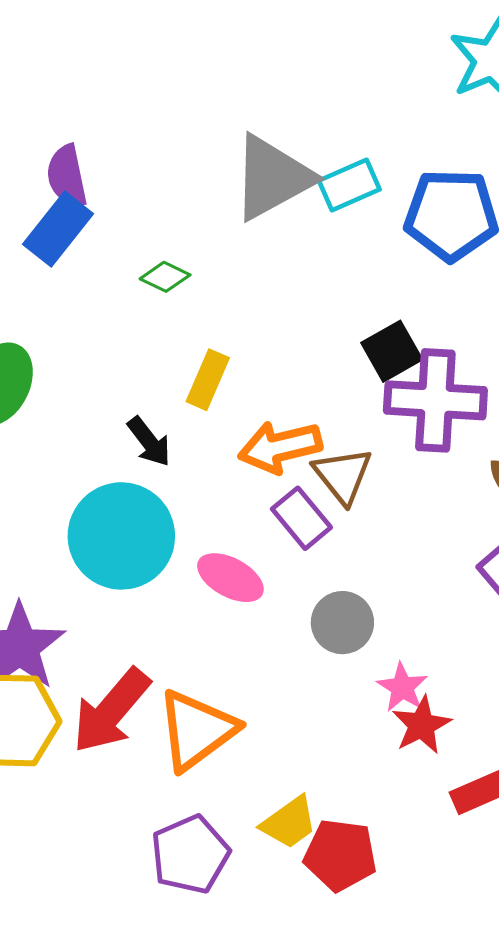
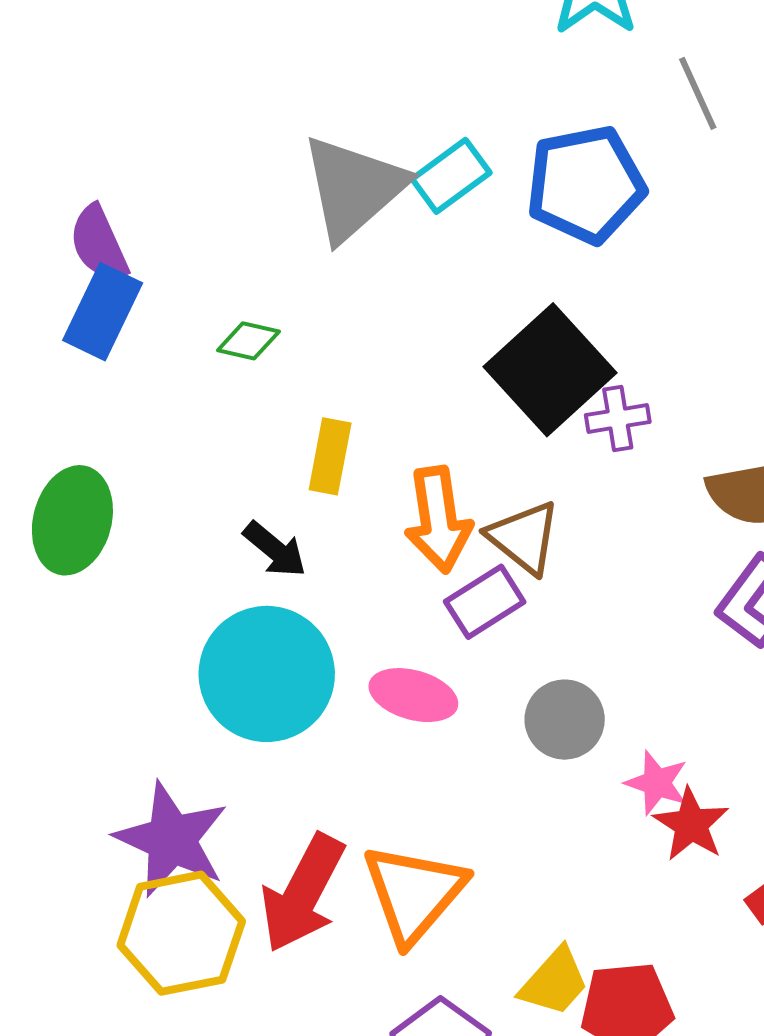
black square: (392, 351) -> (550, 370), size x1.6
purple cross: (435, 400) -> (618, 419), size x0.5
orange arrow: (280, 447) -> (438, 520), turned -72
purple rectangle: (301, 518) -> (485, 602), turned -70

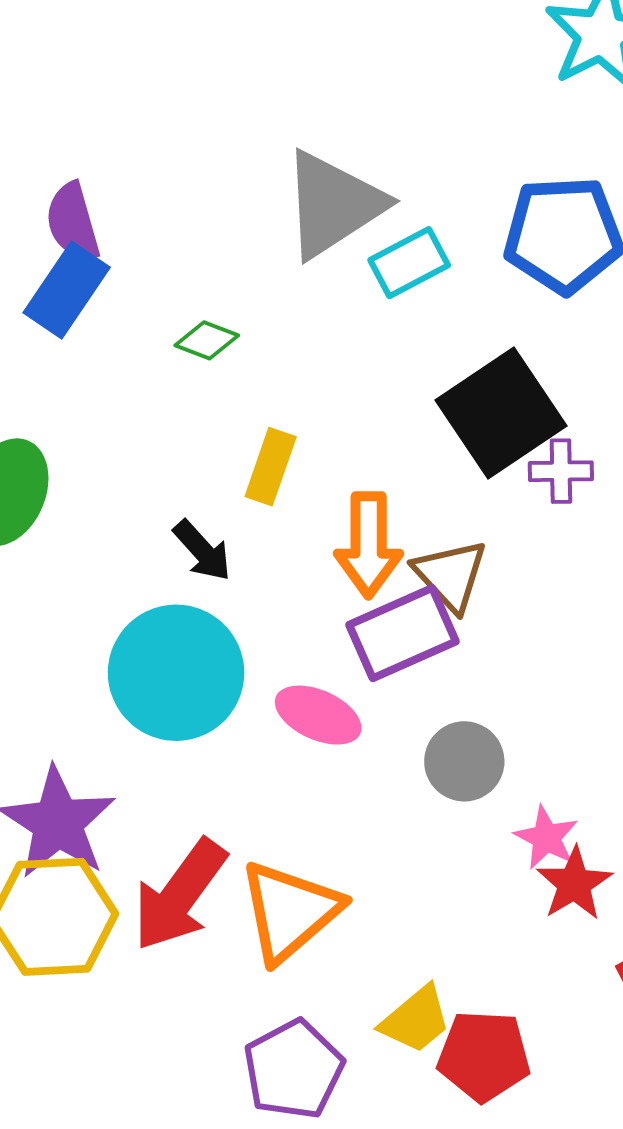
cyan rectangle: (451, 176) -> (409, 263), moved
purple rectangle: (485, 602) -> (402, 633), size x1.4

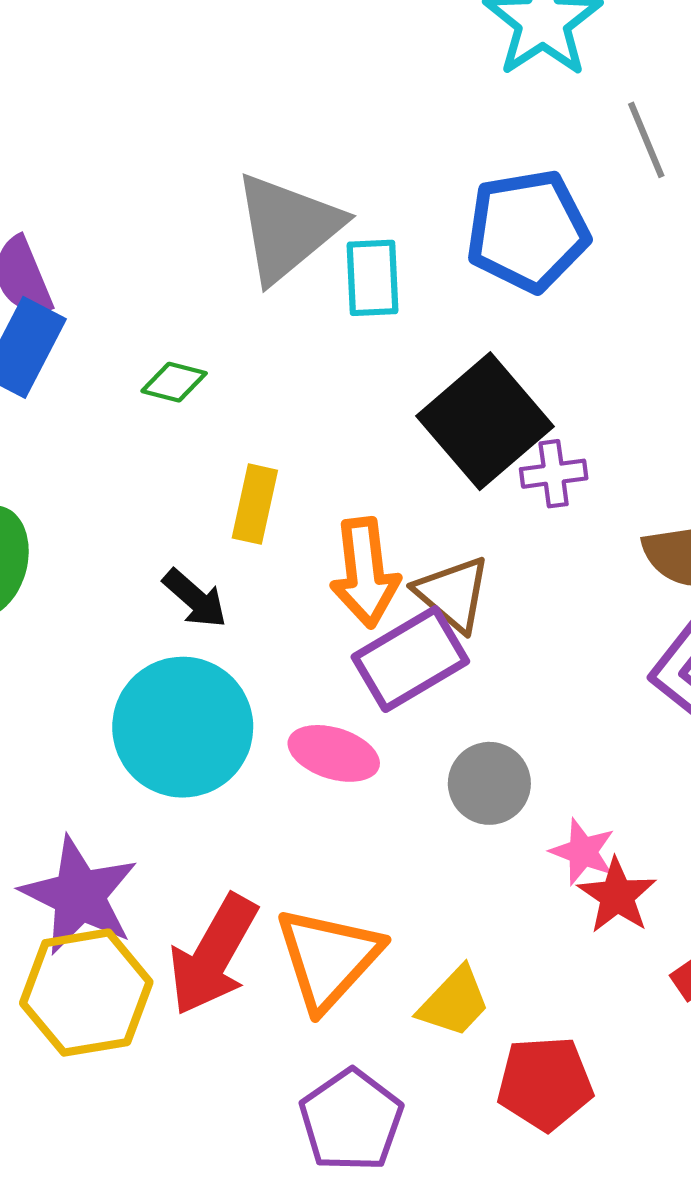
cyan rectangle: (409, 263) -> (373, 278), turned -58
yellow trapezoid: (416, 1020) -> (454, 1002), moved

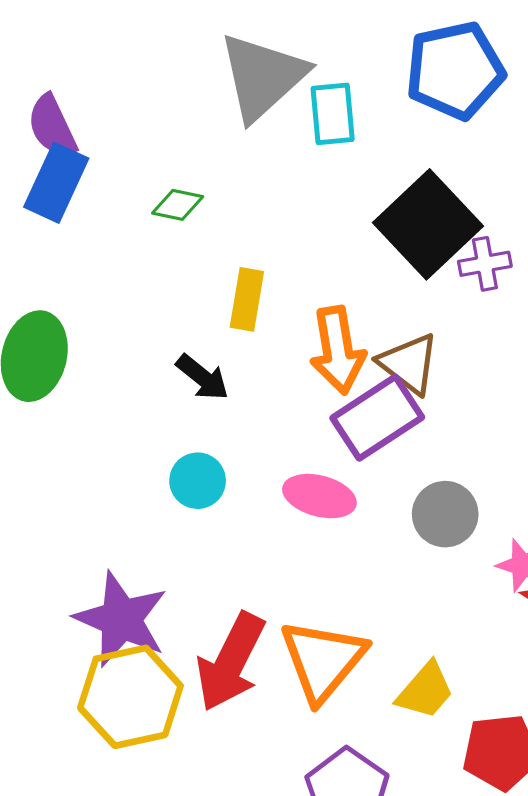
cyan circle: (183, 727) -> (198, 481), size x0.5

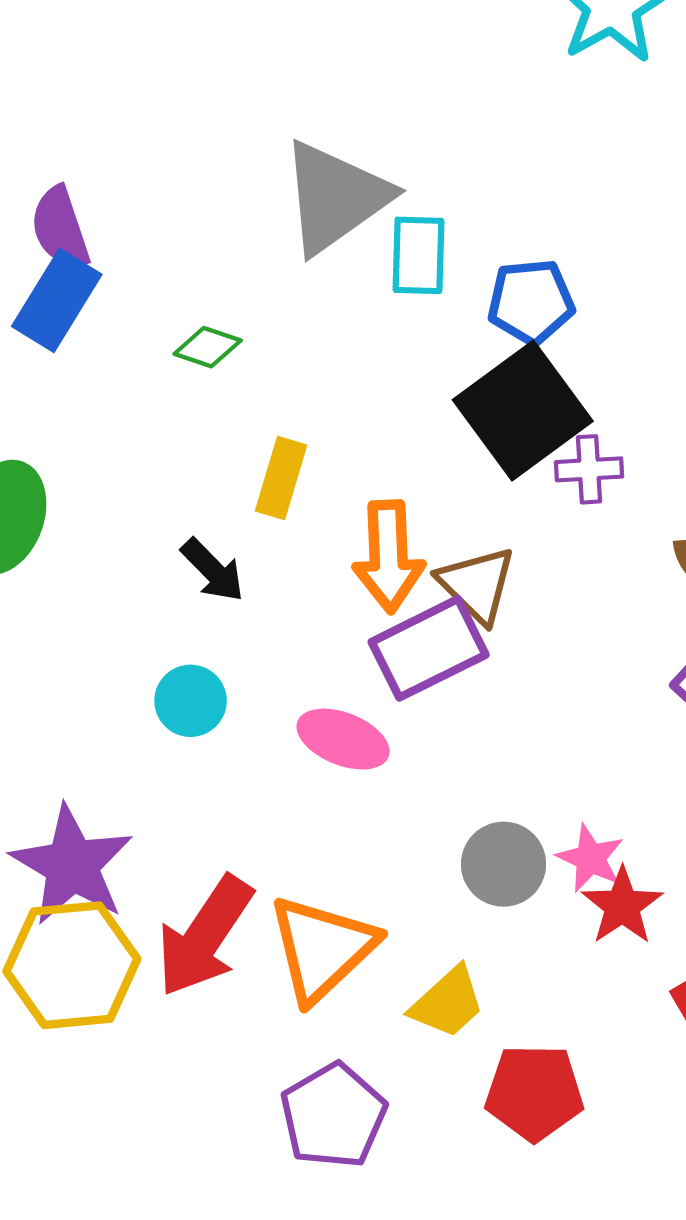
blue pentagon: (455, 70) -> (531, 302), moved, size x0.7
gray circle: (445, 514) -> (504, 864), moved

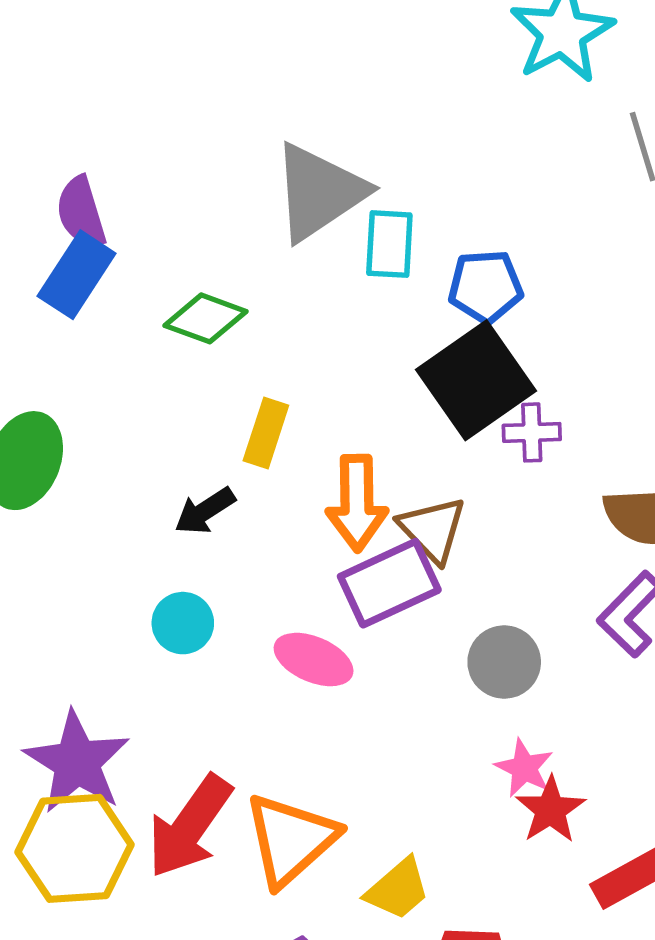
green diamond: (208, 347) -> (206, 318), size x1.4
black arrow: (213, 570) -> (205, 511), turned 100
gray circle: (504, 864) -> (504, 662), moved

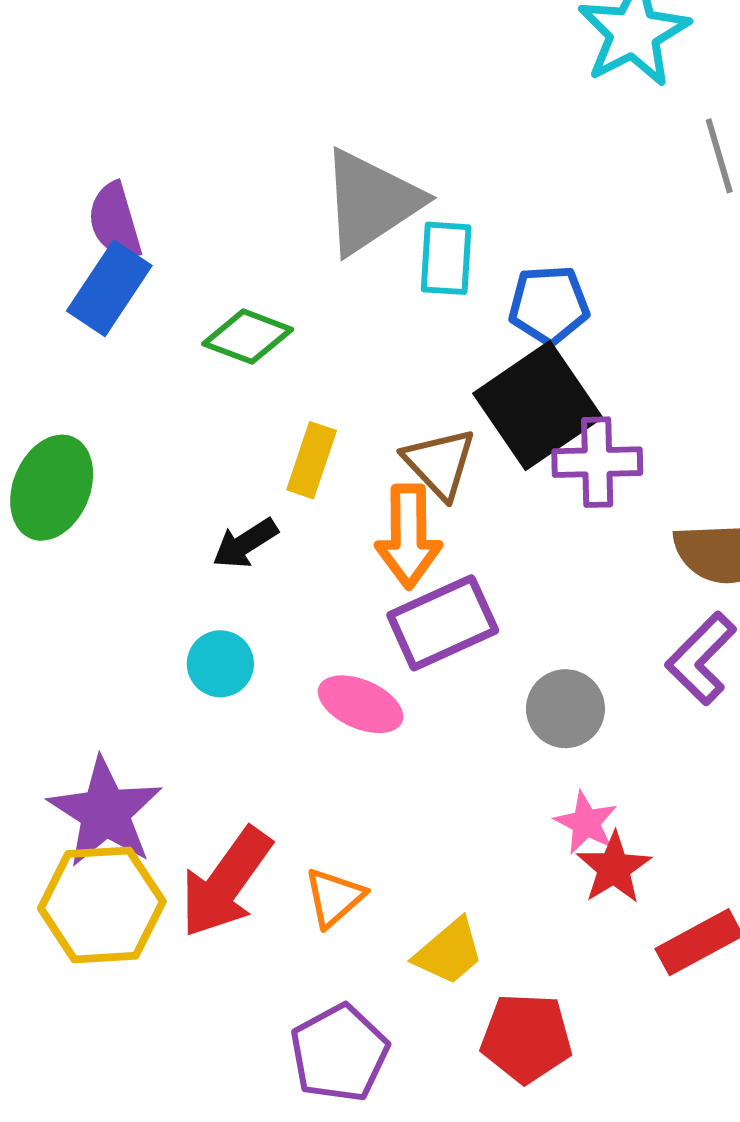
purple cross: (532, 432) -> (597, 462), size x1.4
brown triangle: (432, 529) -> (440, 463), moved
orange triangle: (291, 839) -> (334, 897), size x0.6

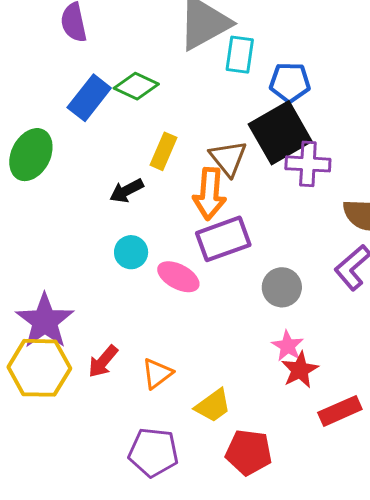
blue rectangle: (109, 288) -> (89, 98), moved
cyan circle: (220, 664) -> (131, 252), moved
red arrow: (226, 882) -> (103, 361), size x0.6
purple pentagon: (339, 1053) -> (153, 452), turned 30

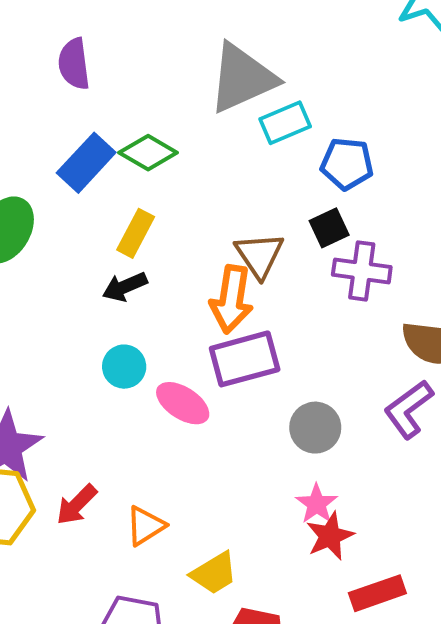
cyan rectangle: (240, 55) -> (285, 123), turned 54
black square: (280, 133) -> (329, 228), size x0.5
yellow rectangle: (164, 151) -> (136, 233), moved

